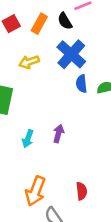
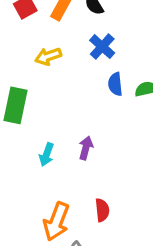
blue cross: (71, 54) -> (102, 47), size x0.7
red semicircle: (81, 191) -> (102, 210), moved

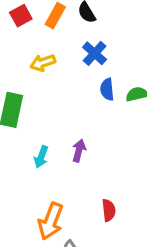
red semicircle: (102, 210) -> (109, 210), moved

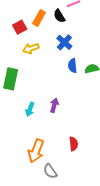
red square: (21, 16) -> (20, 27), moved

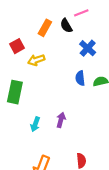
red square: (20, 27) -> (17, 46), moved
blue cross: (64, 42) -> (88, 48), moved

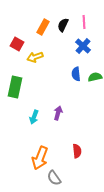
pink line: (81, 13) -> (84, 22), moved, turned -72
black semicircle: (66, 26) -> (63, 25), turned 56
red square: (17, 46) -> (17, 44), turned -32

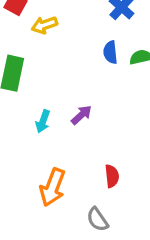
purple arrow: (58, 113) -> (81, 115), turned 32
gray semicircle: (54, 178) -> (97, 219), moved

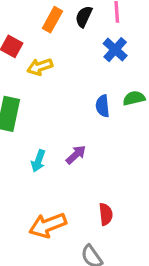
blue semicircle: (110, 52) -> (103, 106), moved
orange arrow: (52, 187) -> (48, 225), turned 48

